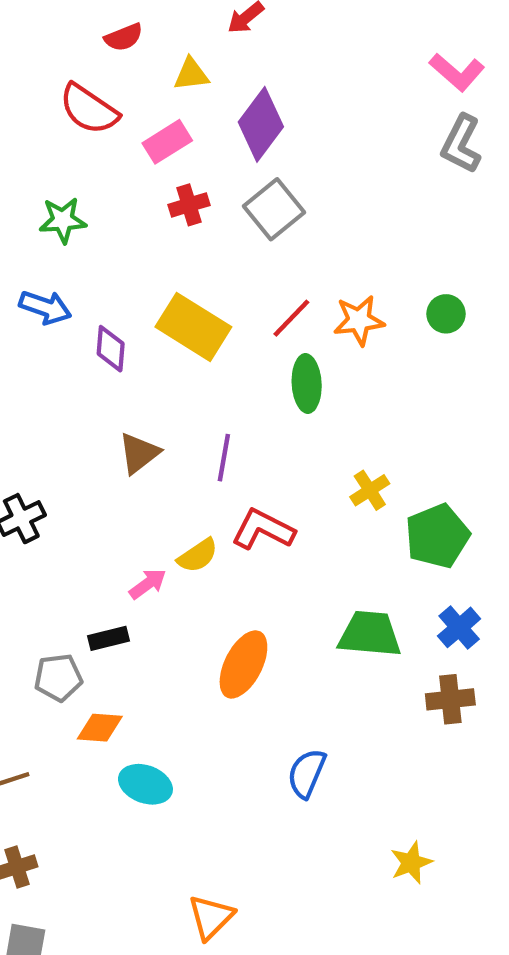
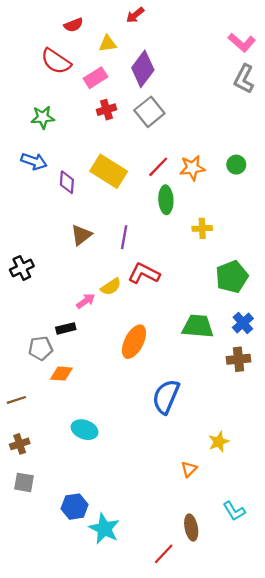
yellow cross: (370, 490) -> (202, 228), moved, turned 30
blue semicircle: (307, 773) -> (166, 397), size x1.4
cyan ellipse: (145, 784) -> (85, 430), moved
orange triangle: (211, 917) -> (189, 469), moved, size x0.7

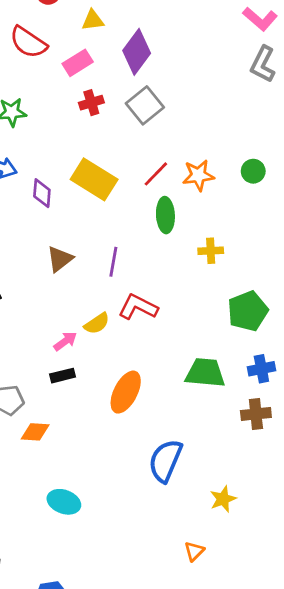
blue cross: (243, 323) -> (261, 369), turned 30
black rectangle: (66, 328) -> (63, 376), moved
yellow star: (219, 442) -> (223, 499), moved

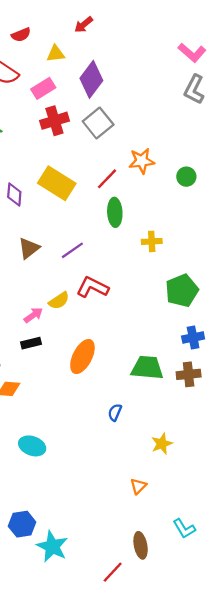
red cross: (91, 103) -> (54, 121), size x1.4
orange star: (198, 175) -> (142, 161), moved
purple line: (113, 262) -> (72, 250), turned 45
green trapezoid: (205, 373) -> (147, 368), moved
blue semicircle: (165, 461) -> (115, 412), size x0.5

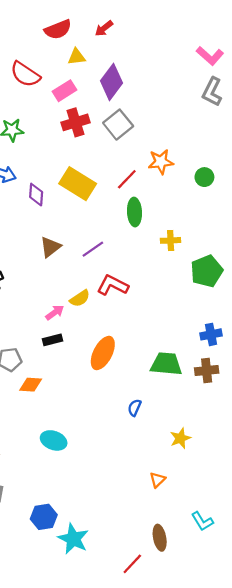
red semicircle: (21, 35) -> (58, 30), moved, size x1.4
green pentagon: (182, 291) -> (207, 271), moved

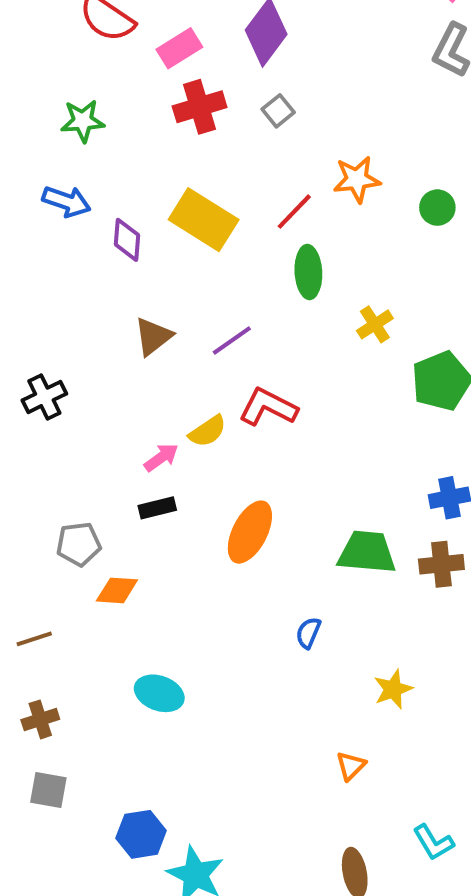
gray square: (118, 125) -> (278, 111), size x0.6
yellow cross: (171, 240) -> (375, 324), turned -30

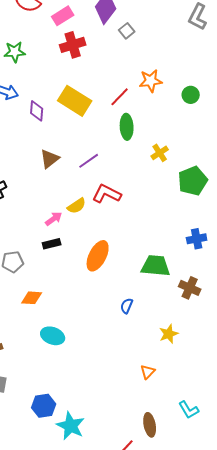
gray square: (278, 111) -> (127, 31), moved
brown cross: (441, 564) -> (190, 288), moved, turned 30
orange diamond: (117, 590) -> (32, 298), moved

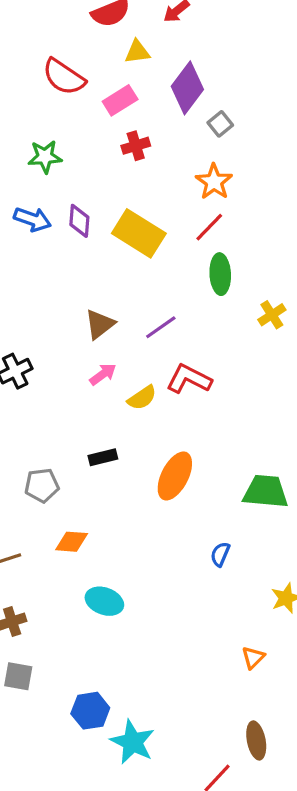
red cross: (73, 45) -> (136, 146), size x0.7
orange star: (151, 81) -> (214, 182), moved, turned -30
purple diamond: (37, 111) -> (79, 221), moved
pink arrow: (54, 219) -> (103, 374), moved

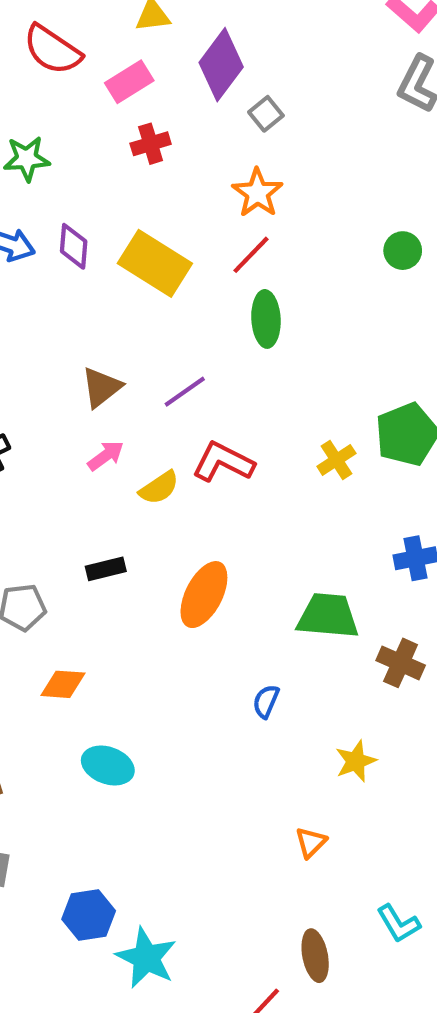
yellow cross: (272, 315) -> (336, 460), moved

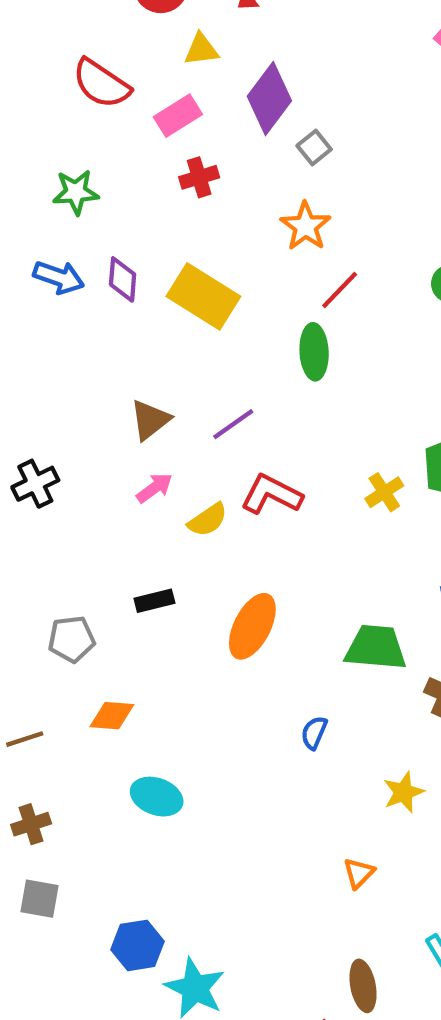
red line: (251, 255) -> (340, 290), moved

